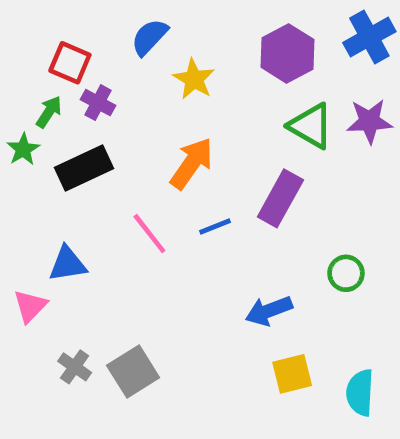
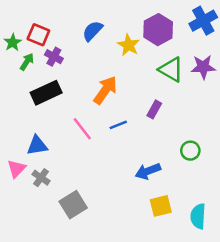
blue semicircle: (149, 37) -> (92, 31), moved
yellow star: (194, 79) -> (129, 45), moved
green star: (23, 149) -> (13, 42), moved
purple rectangle: (280, 198) -> (154, 109), size x0.6
gray cross: (75, 367) -> (41, 178), moved

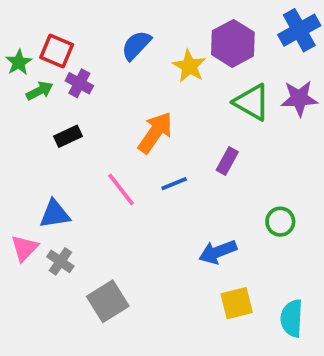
green arrow: (27, 62) -> (40, 91), turned 30
black rectangle: (46, 93) -> (68, 136), size x0.6

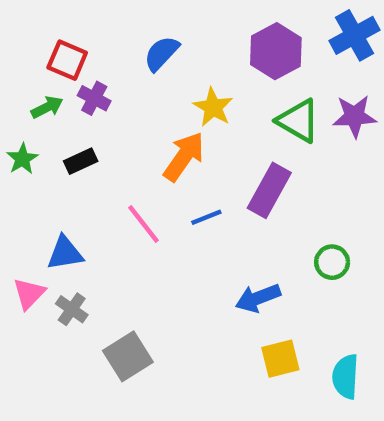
green star: (19, 62) -> (22, 159), moved
yellow star: (189, 66) -> (213, 107), moved
purple rectangle: (227, 161) -> (269, 190), size x1.6

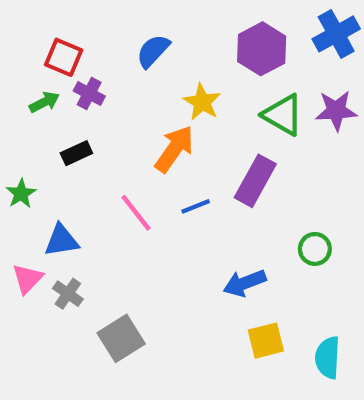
green star: (22, 159) -> (21, 194), moved

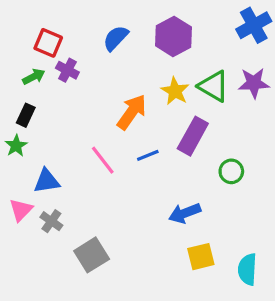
purple hexagon: (262, 49) -> (173, 36), moved
yellow star: (202, 102) -> (175, 91), moved
black rectangle: (76, 153) -> (26, 115), moved, turned -40
green circle: (315, 249) -> (231, 171), moved

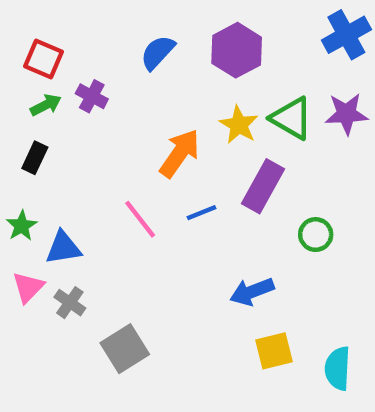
red square: (48, 43) -> (44, 59), moved
green star: (16, 146) -> (22, 226), moved

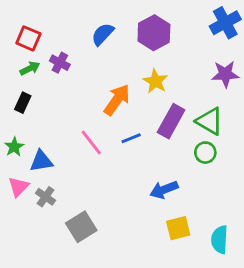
green triangle: (292, 118) -> (210, 121), moved

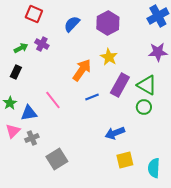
red square: (28, 38) -> (34, 14), moved
pink line: (91, 143) -> (53, 100), moved
gray cross: (46, 197) -> (32, 138), turned 32

